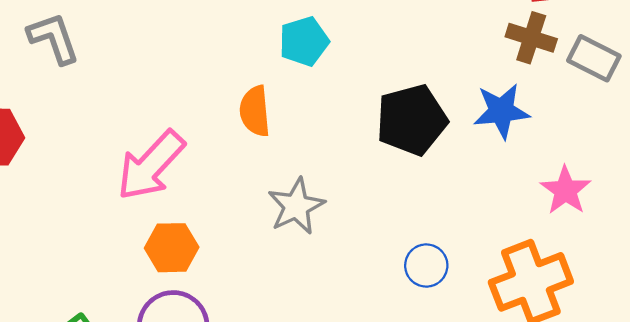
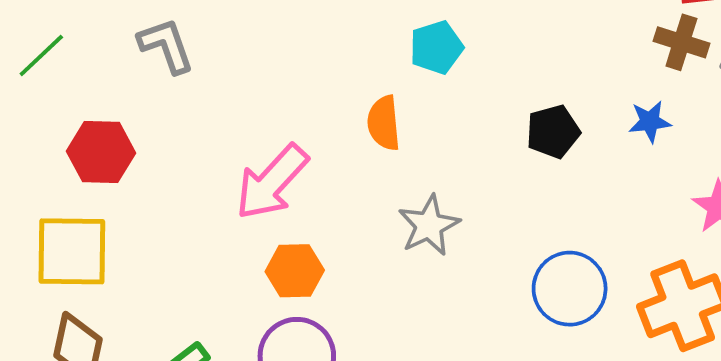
blue star: (501, 111) -> (650, 122), size x0.7
black pentagon: (412, 120) -> (553, 132), size x0.7
blue circle: (426, 265) -> (570, 289), size x1.6

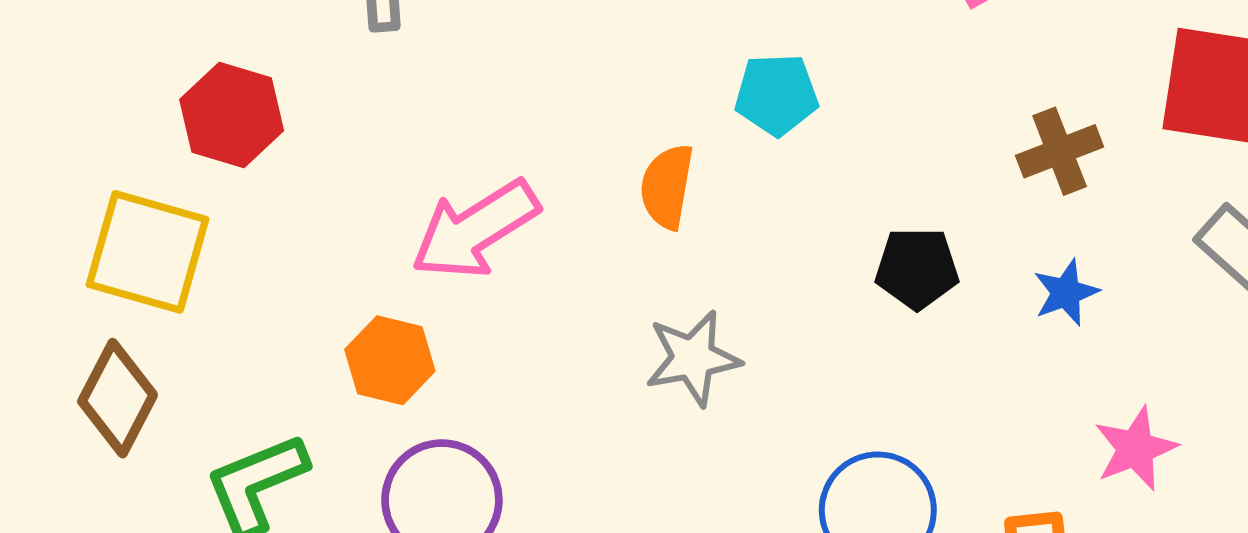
brown cross: (681, 42) -> (1060, 151), moved, turned 36
blue star: (650, 122) -> (1066, 293), turned -30
orange hexagon: (295, 271) -> (390, 360), moved

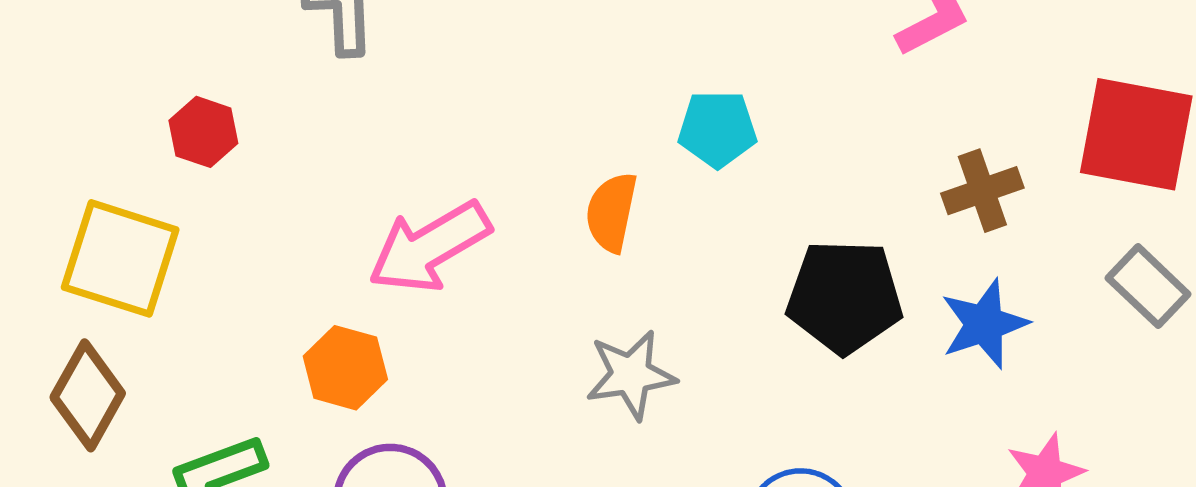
red hexagon: (232, 115) -> (203, 132), size x0.7
black pentagon: (917, 268) -> (845, 297), size x1.5
blue star: (1066, 293) -> (984, 324), size x1.4

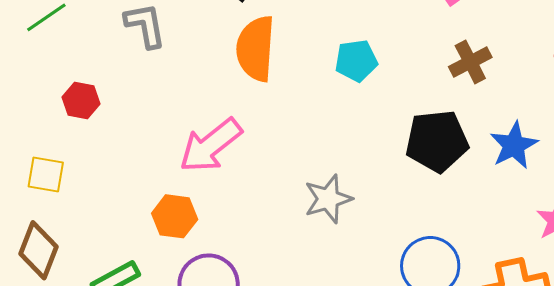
brown cross: (982, 191) -> (470, 62), moved
orange semicircle: (611, 212) -> (256, 49), moved, size x1.5
yellow square: (120, 258) -> (46, 174), size x0.6

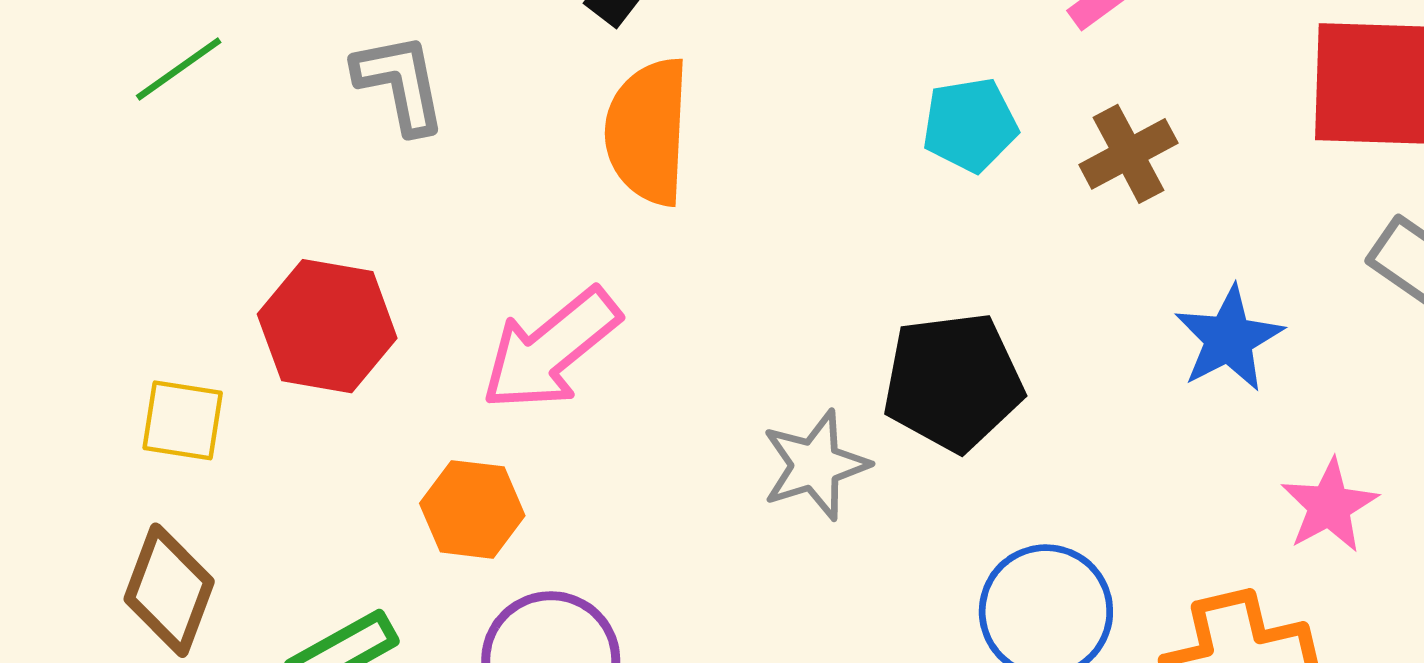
cyan pentagon: (356, 61) -> (970, 125), moved
red hexagon: (81, 100) -> (327, 326), moved, size x1.6
black pentagon: (437, 141) -> (953, 382), moved

